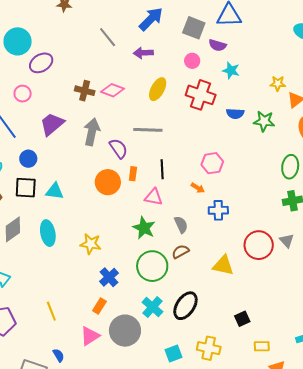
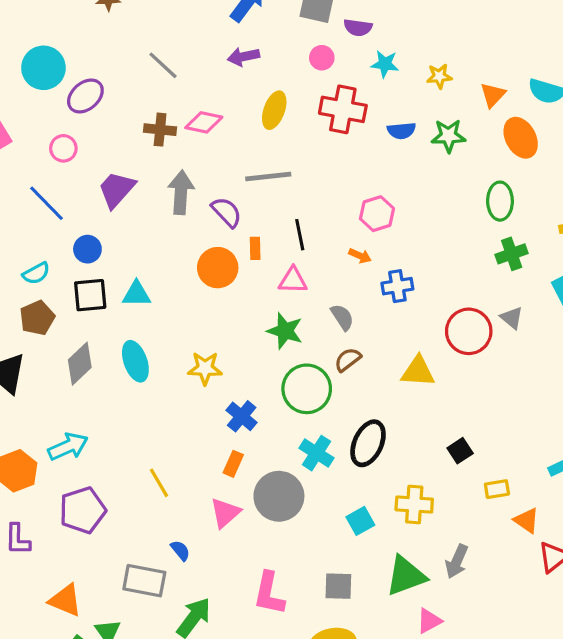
gray line: (108, 37) -> (163, 65), moved
yellow star: (278, 83) -> (439, 76), moved

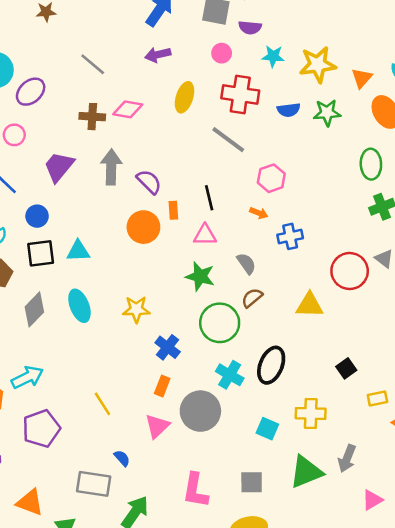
yellow star: (439, 76) -> (318, 65), size x1.8
gray line: (268, 176) -> (228, 140), moved, turned 45
cyan square: (360, 521) -> (267, 429), turned -35
pink triangle: (429, 621) -> (372, 500), moved

